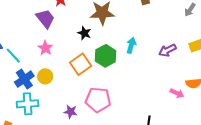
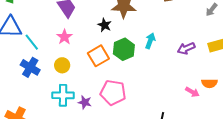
blue cross: (24, 79) -> (30, 67), moved, turned -30
cyan cross: (28, 104) -> (63, 95), moved

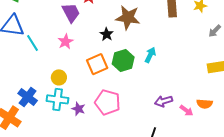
purple arrow: (186, 48) -> (164, 101), moved
yellow circle: (62, 65) -> (59, 77), moved
blue cross: (30, 67) -> (28, 97), moved

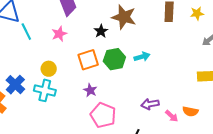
cyan arrow: (150, 55) -> (142, 57), turned 42
pink pentagon: (108, 102) -> (103, 115), moved
purple star: (78, 109) -> (90, 90), moved

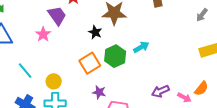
cyan line: (26, 32) -> (25, 71), moved
pink star: (59, 34) -> (43, 34), moved
orange semicircle: (190, 111) -> (201, 88), turned -49

